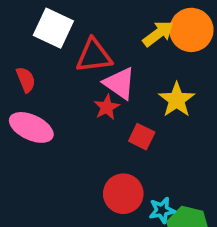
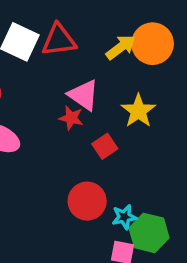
red triangle: (94, 56) -> (59, 40), moved
red star: (107, 107) -> (71, 118), turned -30
red square: (142, 137) -> (105, 146), turned 30

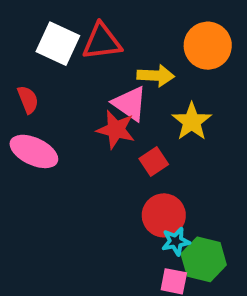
yellow arrow: (121, 47) -> (156, 76), moved, turned 40
red star: (71, 118) -> (116, 130), size x1.4
red circle: (87, 201) -> (164, 215), moved

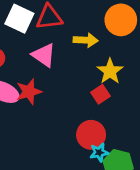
pink triangle: (130, 104) -> (44, 55), moved
red star: (116, 130) -> (29, 92), moved, turned -30
red square: (154, 161) -> (101, 94), moved

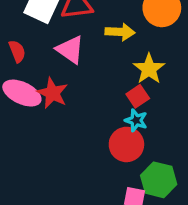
red star: (29, 92) -> (52, 93), turned -30
cyan star: (99, 152) -> (136, 120), moved, turned 30

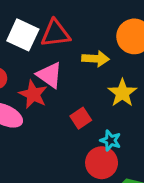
red star: (52, 93) -> (33, 94), moved
red square: (138, 96) -> (81, 118), moved

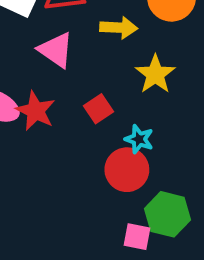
red star: (33, 94) -> (36, 111), moved

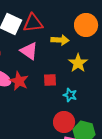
red square: (98, 109) -> (50, 80), turned 32
red circle: (127, 170) -> (64, 122), moved

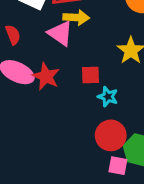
yellow arrow: (60, 40) -> (76, 17), moved
cyan star: (70, 95) -> (108, 97), moved

